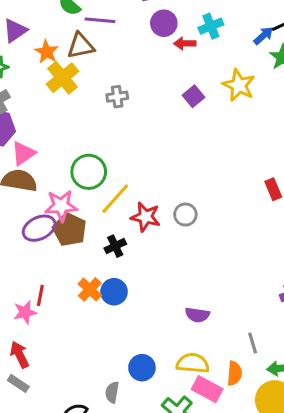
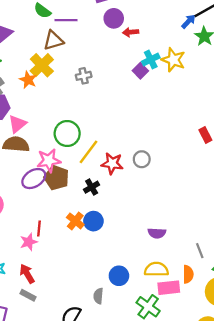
cyan cross: (211, 26) -> (151, 60), moved
orange star: (47, 52) -> (28, 80), moved
pink rectangle: (207, 389) -> (169, 288), turned -30

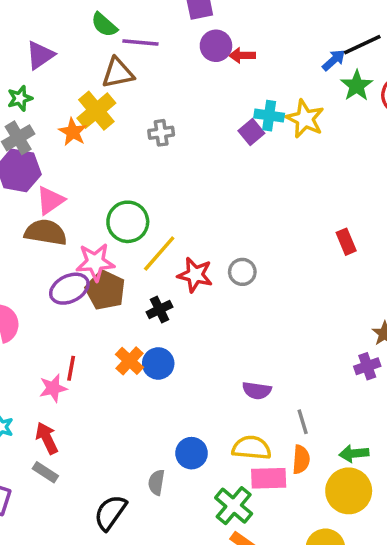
red arrow: (131, 32) -> (242, 55), moved
cyan cross: (151, 60) -> (269, 116), turned 30
gray line: (200, 251) -> (303, 422), moved

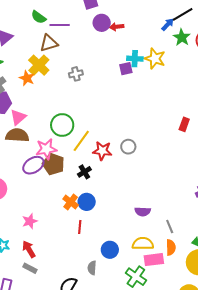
purple square: (251, 132) -> (126, 69), turned 32
red rectangle: (346, 242) -> (184, 124), turned 48
red line: (71, 368) -> (80, 227), moved

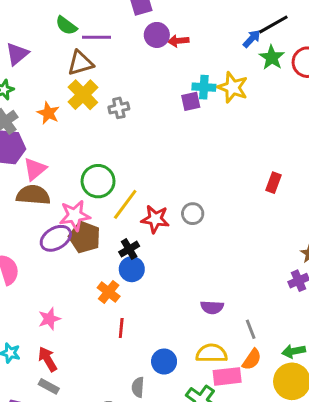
yellow cross: (39, 65) -> (83, 95), moved
blue circle: (87, 202) -> (132, 269), moved
orange semicircle: (171, 247) -> (252, 359), turned 35

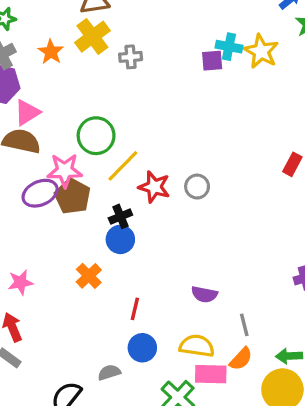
orange cross: (109, 292) -> (89, 276), moved
red line: (121, 328) -> (135, 309), moved
gray semicircle: (138, 387) -> (109, 372), turned 60

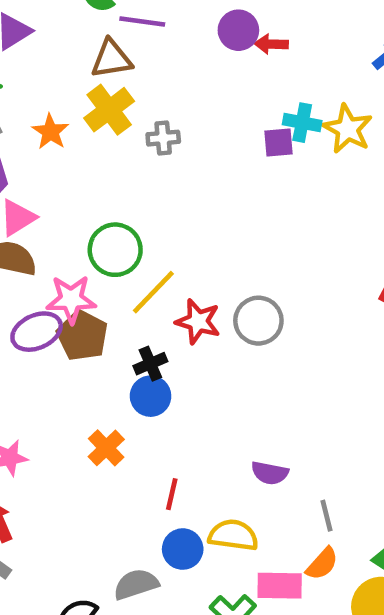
gray circle: (197, 187) -> (258, 321), size x1.4
yellow semicircle: (197, 346) -> (233, 535), moved
gray semicircle: (109, 372) -> (136, 584), size x1.4

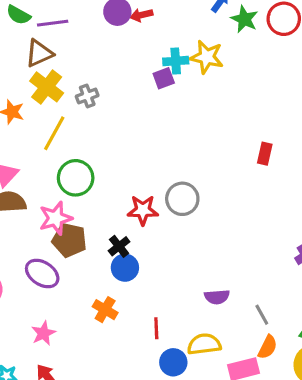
yellow line: (153, 292) -> (54, 133), moved
purple ellipse: (37, 332) -> (42, 274), moved, turned 72

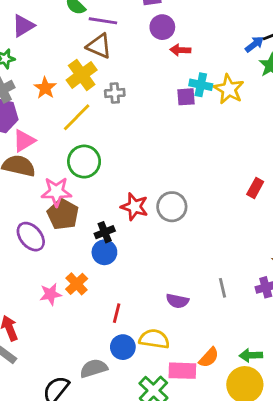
red arrow: (141, 15) -> (180, 50), moved
brown triangle: (39, 53) -> (99, 46), moved, turned 32
gray line: (262, 315) -> (223, 288), moved
pink star: (44, 333) -> (51, 294), moved

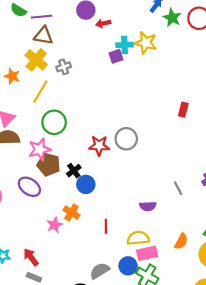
black cross: (105, 232) -> (74, 171), moved
blue circle: (123, 347) -> (128, 266), moved
pink rectangle: (182, 371) -> (147, 253), moved

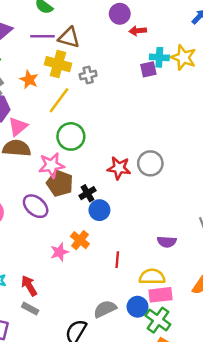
purple line: (42, 17) -> (42, 36), moved
yellow cross: (36, 60) -> (58, 64), turned -30

